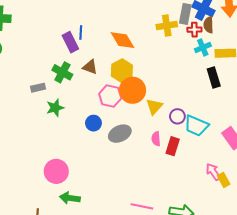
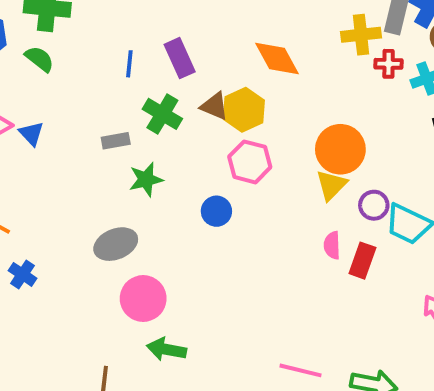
red cross: (194, 30) -> (389, 64), moved
blue line: (81, 33) -> (129, 64), moved
yellow hexagon: (122, 71) -> (244, 110), moved
orange circle: (133, 90) -> (340, 149), moved
gray ellipse: (120, 134) -> (116, 244), moved

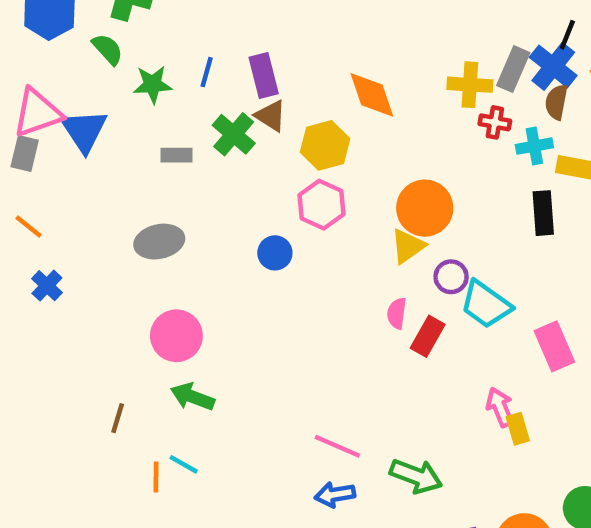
brown triangle: (214, 106) -> (271, 116), moved
blue triangle: (31, 134) -> (84, 131), size x1.6
green star: (146, 179) -> (153, 84), moved
gray ellipse: (116, 244) -> (159, 242), moved

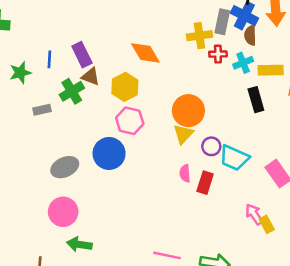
green cross: (234, 134) -> (72, 91), turned 30
gray ellipse: (159, 242) -> (65, 167), moved
blue circle: (275, 253) -> (109, 153), size x1.6

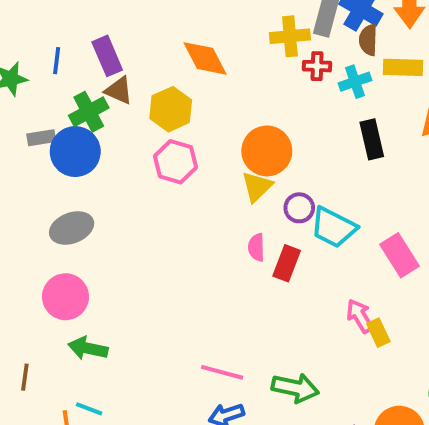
yellow rectangle: (271, 70) -> (403, 67), moved
blue circle: (109, 153) -> (75, 152), moved

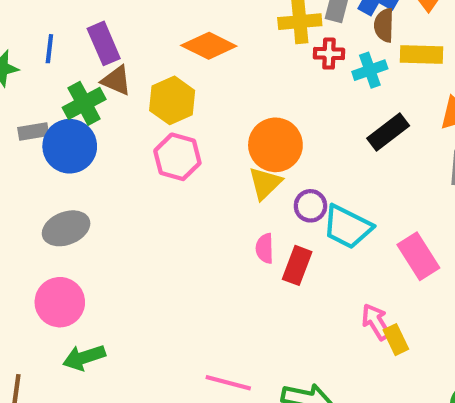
orange diamond: (205, 58) -> (209, 46), turned -36
black rectangle: (372, 139) -> (388, 132), turned 66
green arrow: (88, 348) -> (84, 357), turned -30

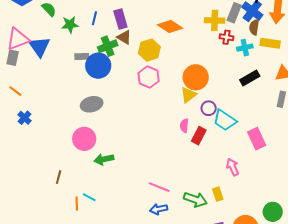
yellow rectangle: (396, 340) -> (218, 194), moved
green arrow: (84, 357) -> (104, 159), moved

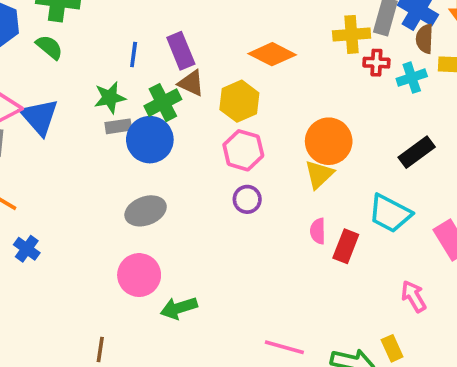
green star: (70, 25) -> (110, 98), moved
black rectangle: (250, 78) -> (417, 152), moved
purple circle: (209, 108) -> (247, 199), moved

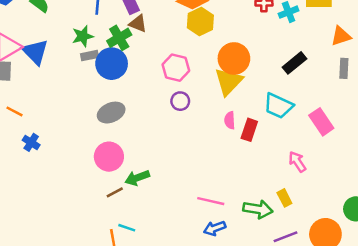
yellow hexagon: (239, 101) -> (200, 22), moved
yellow triangle: (319, 174) -> (229, 82), size x1.4
brown line: (100, 350) -> (115, 192), moved, turned 56

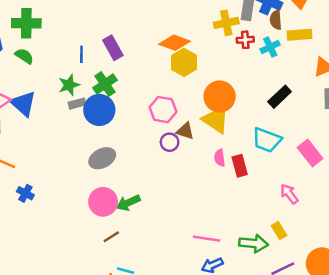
brown triangle: (138, 24) -> (185, 131), moved
yellow triangle: (229, 82) -> (216, 120), turned -36
red rectangle: (249, 130) -> (240, 166), turned -30
green arrow: (137, 178) -> (128, 203), moved

